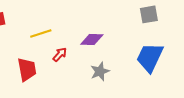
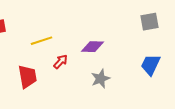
blue trapezoid: (150, 57) -> (151, 65), size x0.7

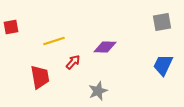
gray star: (101, 79) -> (98, 91), moved

